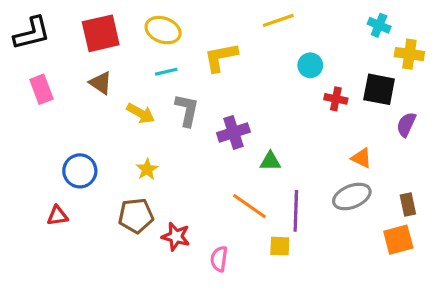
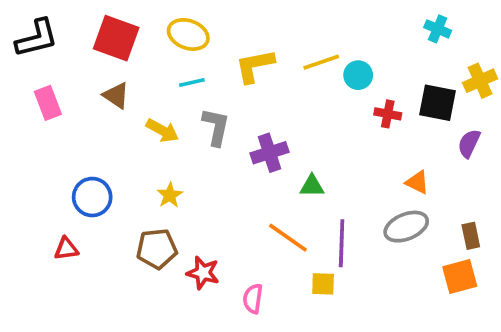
yellow line: (278, 20) -> (321, 62), moved
red square: (101, 33) -> (116, 38), turned 33
yellow cross: (409, 54) -> (480, 81), moved, turned -32

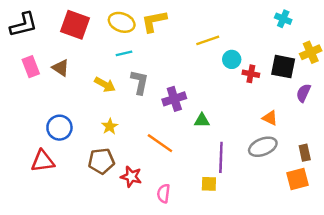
yellow L-shape: (255, 66) -> (154, 21), moved
cyan circle: (358, 75) -> (232, 59), moved
brown triangle: (116, 95) -> (61, 68), moved
orange line: (288, 238) -> (160, 143), moved
red triangle: (66, 249) -> (43, 161), size x1.5

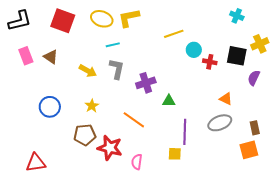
cyan line: (124, 53) -> (113, 45), moved
red triangle: (43, 161) -> (36, 163), moved
red star: (131, 177) -> (110, 148), size x1.4

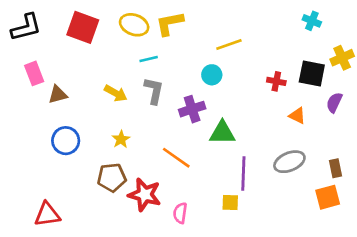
cyan circle: (194, 50) -> (212, 75), moved
brown triangle: (51, 57) -> (58, 95), moved, turned -49
orange triangle: (226, 99) -> (297, 116), moved
green triangle: (169, 101) -> (222, 133), size x1.5

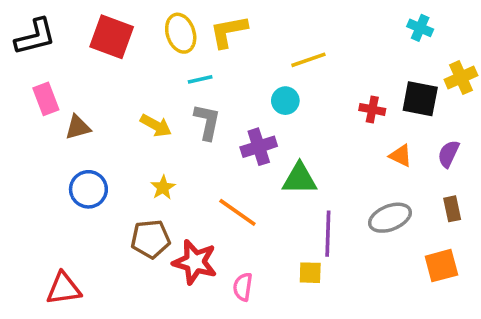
yellow ellipse: (134, 25) -> (181, 33), turned 52
purple semicircle: (334, 102) -> (449, 154), moved
brown rectangle: (336, 168) -> (452, 209), moved

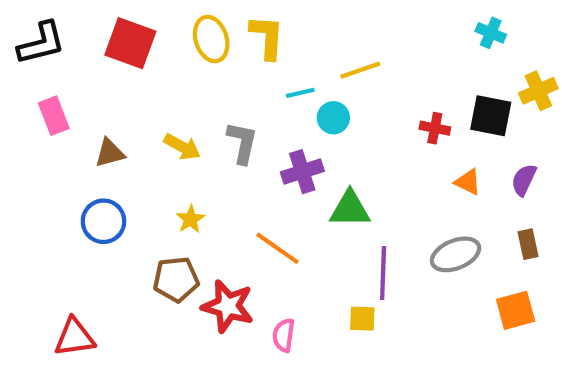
yellow L-shape: (229, 31) -> (267, 37), turned 105
cyan line: (200, 79) -> (300, 93), moved
brown triangle: (78, 127) -> (110, 153), moved

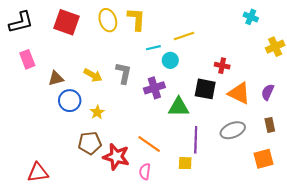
black square: (491, 116) -> (205, 89), moved
orange triangle: (468, 182) -> (239, 93), size x1.6
blue circle: (103, 221) -> (70, 101), moved
orange line: (277, 248) -> (149, 144), moved

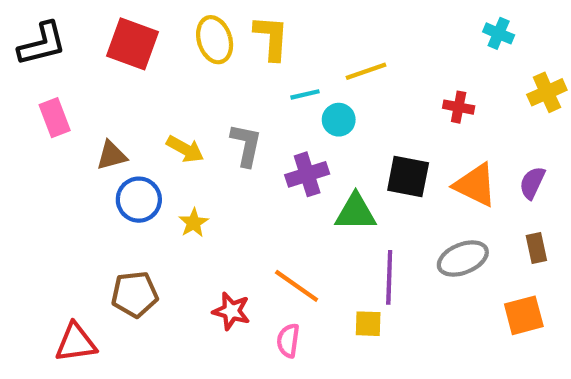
red cross: (222, 66) -> (459, 107), moved
brown pentagon: (90, 143) -> (135, 294), moved
red star: (116, 157) -> (231, 311), size x0.7

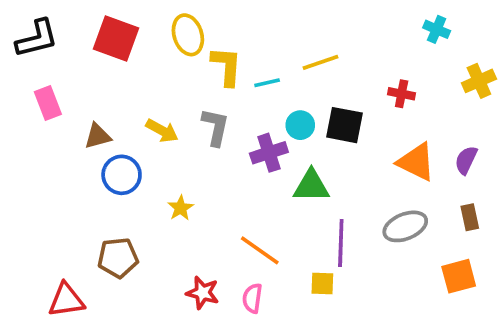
yellow L-shape: (271, 38) -> (227, 66), moved
cyan circle: (339, 120) -> (300, 125), moved
black square: (408, 176) -> (344, 125), moved
yellow star: (194, 223) -> (181, 208), moved
red star: (231, 311) -> (203, 293), moved

